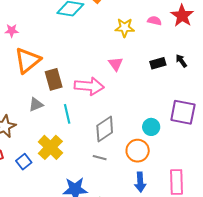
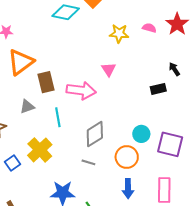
black rectangle: (158, 63) -> (158, 89), moved
purple square: (183, 112) -> (170, 144), moved

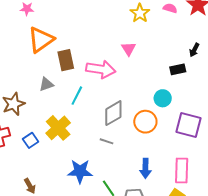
yellow star: (119, 33) -> (140, 13), turned 30
black arrow: (174, 69) -> (194, 50), turned -120
cyan line: (58, 117) -> (77, 96), turned 36
cyan circle: (141, 134) -> (163, 98), moved
orange circle: (127, 157) -> (145, 122), moved

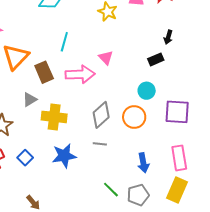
pink triangle: (129, 49) -> (106, 58), moved
cyan line: (77, 96) -> (64, 42), moved
yellow cross: (58, 128) -> (54, 117), moved, turned -30
blue star: (80, 171) -> (64, 156), moved

